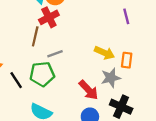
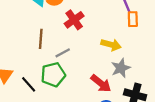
red cross: (49, 17) -> (74, 20), moved
orange rectangle: (127, 60) -> (133, 19), moved

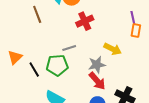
brown line: (41, 39) -> (37, 14), moved, turned -36
gray star: (121, 68) -> (97, 65), moved

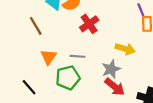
gray line: (69, 48) -> (77, 56), turned 32
orange triangle: (15, 57) -> (49, 57), moved
black line: (34, 70) -> (29, 87), moved

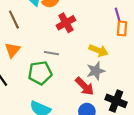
orange triangle: (49, 57) -> (13, 50), moved
gray star: (111, 69) -> (96, 71), moved

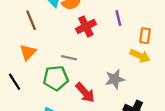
purple line: (118, 15) -> (118, 18), moved
yellow arrow: (98, 50) -> (140, 56), moved
red arrow: (85, 86) -> (85, 93), moved

